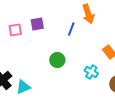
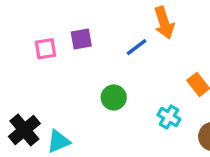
blue line: (71, 29) -> (136, 47), turned 32

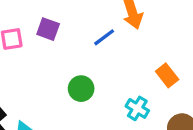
purple square: (81, 39) -> (48, 29), turned 30

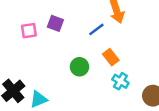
orange rectangle: (167, 75) -> (111, 57), moved

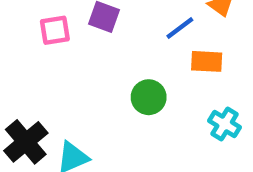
orange rectangle: (111, 57) -> (207, 61), moved, turned -49

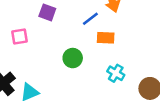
pink square: (55, 30) -> (19, 36), moved

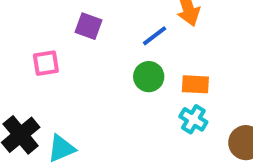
orange rectangle: (106, 38) -> (195, 84), moved
green circle: (73, 58) -> (149, 77), moved

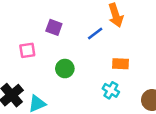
green circle: (149, 77) -> (65, 69), moved
cyan cross: (193, 119) -> (111, 90), moved

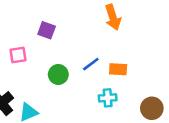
blue line: (95, 33) -> (91, 64), moved
cyan cross: (111, 90) -> (108, 98), turned -35

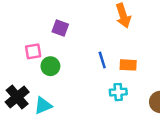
blue line: (91, 64) -> (102, 60), turned -70
green circle: (58, 74) -> (50, 66), moved

